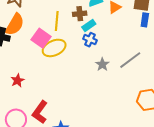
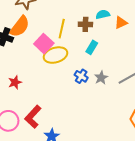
cyan rectangle: (89, 26) -> (92, 47), moved, turned -32
blue cross: (90, 40) -> (81, 76), moved

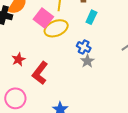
gray star: (101, 78) -> (87, 61), moved
red L-shape: (33, 117) -> (40, 73), moved

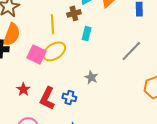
pink square: (43, 18) -> (37, 55), moved
blue cross: (84, 47) -> (69, 97), moved

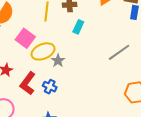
yellow ellipse: (54, 51) -> (43, 51), moved
gray star: (91, 77) -> (58, 61), moved

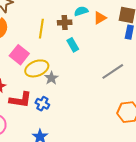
cyan rectangle: (78, 27) -> (73, 45), turned -56
red L-shape: (28, 83) -> (21, 100), turned -120

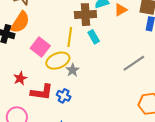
brown cross: (65, 23) -> (85, 15), size x1.5
yellow line: (41, 29) -> (70, 37), moved

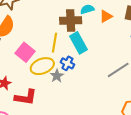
cyan rectangle: (94, 37) -> (78, 43), size x1.5
blue cross: (64, 96) -> (67, 63), moved

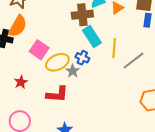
yellow line: (54, 43) -> (114, 48), moved
red L-shape: (26, 97) -> (57, 94), moved

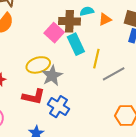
pink square: (39, 50) -> (54, 33), moved
blue cross: (82, 58) -> (58, 107), moved, size x1.5
gray star: (73, 71) -> (52, 76), size x1.5

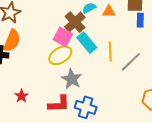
orange triangle: (105, 19) -> (109, 11), turned 40
brown cross: (70, 21) -> (75, 22), turned -30
yellow ellipse: (38, 65) -> (60, 55), moved

